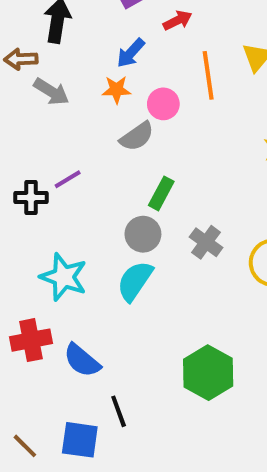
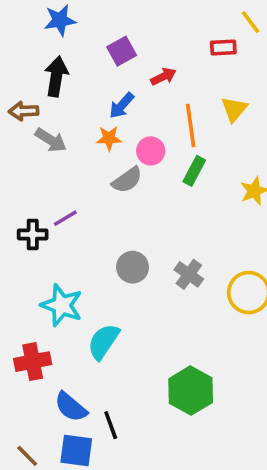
green rectangle: (161, 193) -> (194, 171), moved
cyan semicircle: (135, 281) -> (103, 342), moved
blue semicircle: (82, 360) -> (71, 407), moved

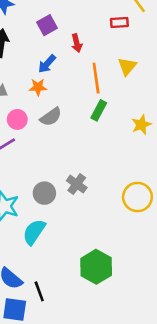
red arrow: (163, 77) -> (77, 43), turned 102
pink circle: (151, 151) -> (17, 119), moved
gray circle: (133, 267) -> (44, 193), moved
gray cross: (189, 274) -> (77, 184), moved

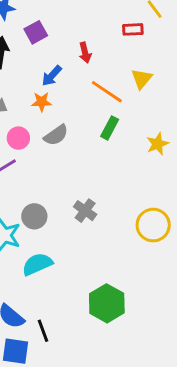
purple square: (47, 25) -> (36, 32), moved
orange line: (96, 78) -> (107, 92), turned -48
gray circle: (44, 193) -> (34, 216), moved
cyan semicircle: (34, 232) -> (37, 264), turned 32

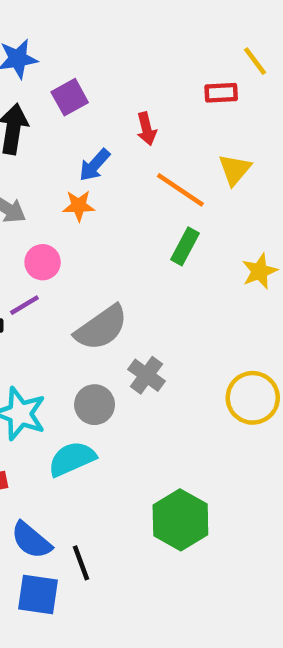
gray semicircle: (56, 135) -> (101, 328), moved, size x1.4
gray circle: (34, 216) -> (95, 405), moved

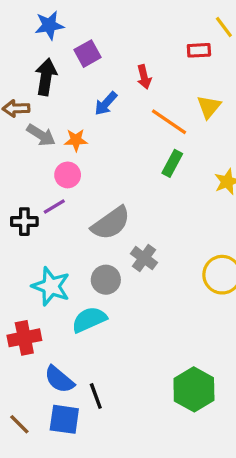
orange star: (79, 206) -> (76, 140), moved
green hexagon: (180, 520) -> (194, 389), moved

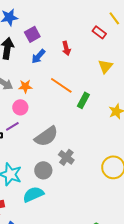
red rectangle: (199, 50) -> (99, 32), turned 40
blue arrow: (106, 103) -> (38, 56), moved
orange line: (169, 122) -> (61, 85), moved

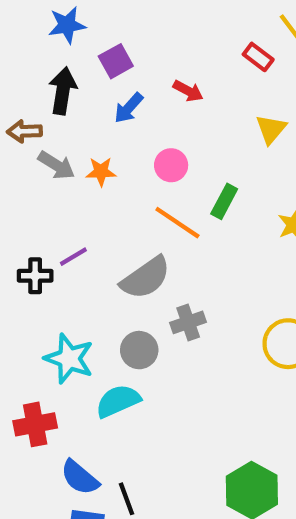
red arrow: (66, 48) -> (188, 91), turned -48
orange line: (61, 85) -> (177, 223), moved
pink circle: (20, 107) -> (171, 165), moved
gray cross: (66, 157) -> (188, 322), turned 35

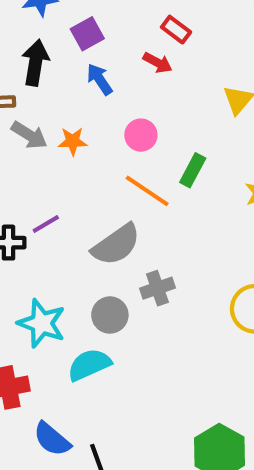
red rectangle: (258, 57) -> (176, 30), moved
blue arrow: (129, 108) -> (100, 79), turned 104

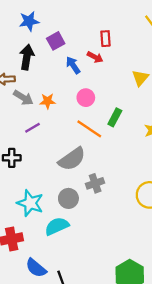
red rectangle: (176, 30) -> (105, 39), turned 49
blue arrow: (100, 79) -> (73, 65), moved
purple line: (46, 224) -> (33, 128), moved

